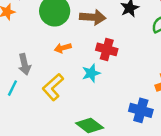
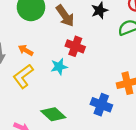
brown arrow: (93, 17) -> (65, 16), turned 45
orange arrow: (63, 48) -> (26, 50), moved, turned 40

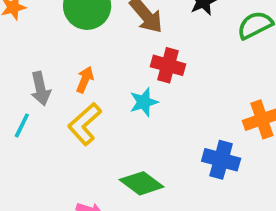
orange arrow: (26, 50) -> (85, 80), turned 88

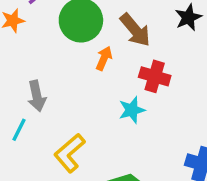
orange arrow: (85, 80) -> (104, 58), moved
yellow L-shape: (85, 124) -> (70, 153), moved

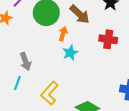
red cross: (155, 76) -> (108, 39), moved
cyan star: (132, 110) -> (70, 53), moved

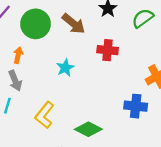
orange arrow: (63, 34) -> (18, 55), moved

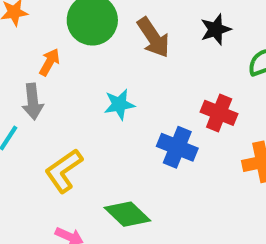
red cross: (108, 50) -> (219, 113), moved
blue cross: (136, 106) -> (177, 147), moved

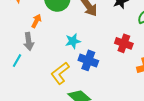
blue cross: (177, 147) -> (88, 60), moved
yellow L-shape: (64, 171) -> (60, 73), moved

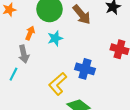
cyan star: (73, 41) -> (55, 38), moved

